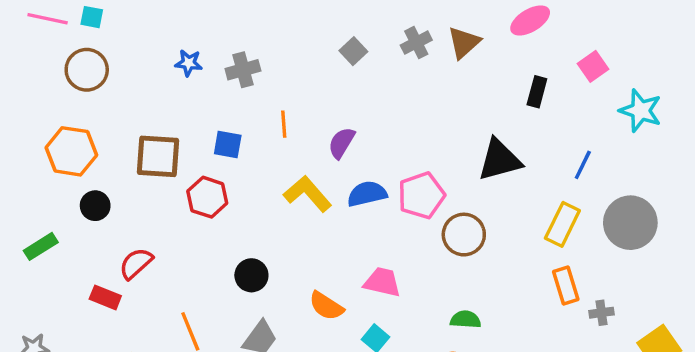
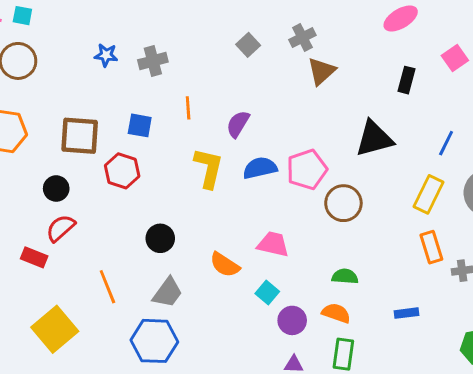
brown triangle: (464, 43) -> (321, 71), moved
yellow L-shape: (308, 194) -> (209, 168), turned 54
black circle: (95, 206) -> (56, 188), moved

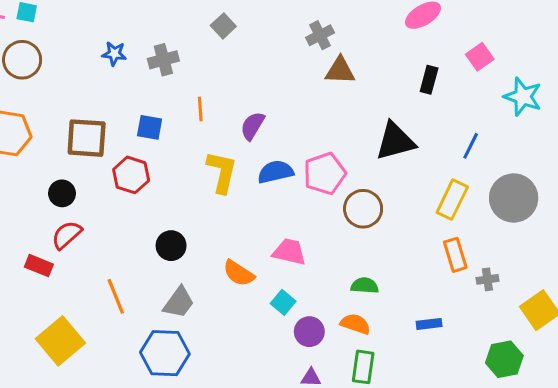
gray square: (248, 45) -> (223, 26), moved
brown triangle: (321, 71) -> (340, 71), turned 44

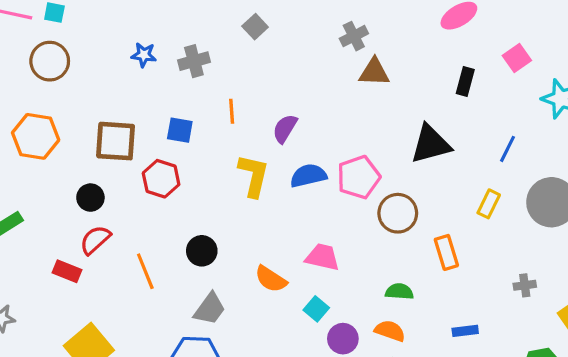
yellow rectangle: (452, 200) -> (489, 204), size x0.7
orange rectangle: (455, 255) -> (446, 252), moved
orange line: (116, 296) -> (145, 271), moved

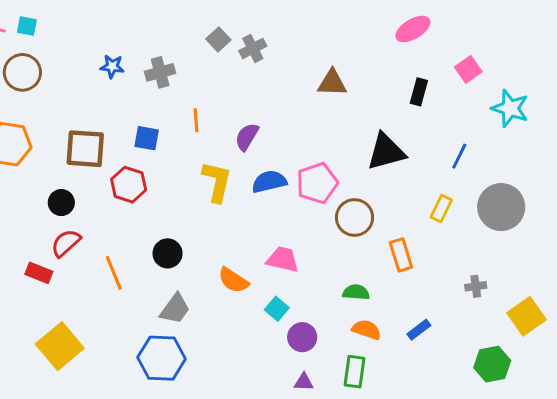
gray cross: (354, 36) -> (253, 48), moved
orange semicircle: (390, 331) -> (367, 330), moved
blue rectangle: (465, 331) -> (419, 330), turned -30

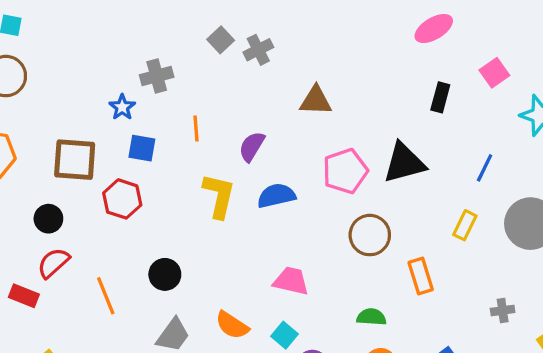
blue star: (112, 66) -> (122, 107), moved, turned 30
brown triangle: (332, 83) -> (316, 101), moved
pink pentagon: (317, 183) -> (345, 171), moved
orange semicircle: (233, 280) -> (232, 325), moved

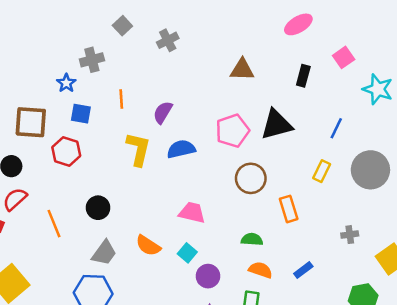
gray square: (221, 40) -> (122, 26), moved
brown triangle: (316, 101) -> (242, 70), moved

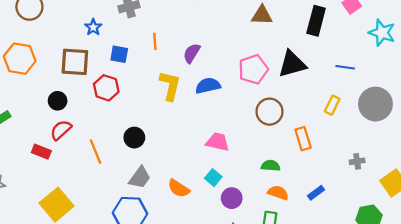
black rectangle: (303, 76) -> (316, 21), size x1.5
blue star: (66, 83) -> (93, 27), moved
blue line: (336, 128) -> (345, 67), turned 72
orange semicircle: (148, 246) -> (179, 188), moved

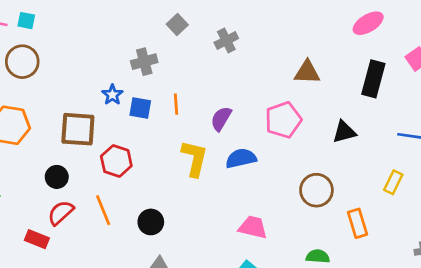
blue star: (93, 27) -> (112, 95), moved
blue square: (119, 54) -> (140, 108), moved
black triangle: (292, 64) -> (344, 132), size x0.7
pink pentagon: (253, 69) -> (283, 120), moved
orange line: (95, 152) -> (103, 210), moved

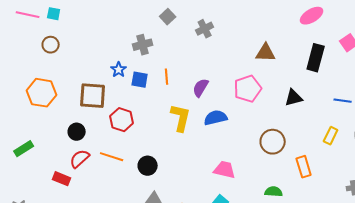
brown circle: (22, 62) -> (51, 45), size x0.7
orange line: (103, 210) -> (112, 157), turned -50

